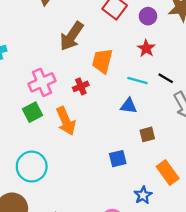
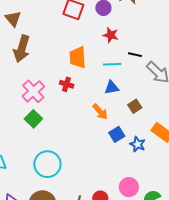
brown arrow: (72, 36) -> (22, 49), moved
red cross: (81, 86) -> (67, 84), turned -32
orange arrow: (66, 121) -> (100, 112), moved, size x0.7
blue star: (143, 195) -> (137, 144), moved

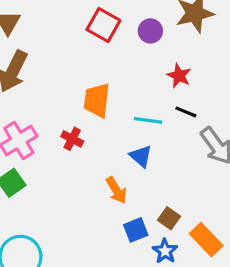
red star: (111, 35) -> (179, 76), moved
blue triangle: (112, 88) -> (141, 156), turned 42
brown square: (135, 106) -> (169, 218), moved, turned -32

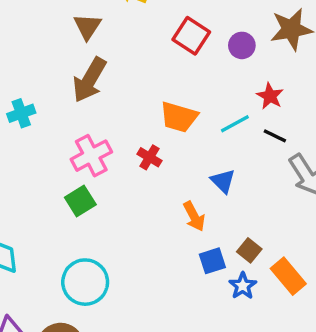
orange trapezoid: (97, 100) -> (179, 117), turned -84
cyan line: (148, 120) -> (235, 124), moved, turned -40

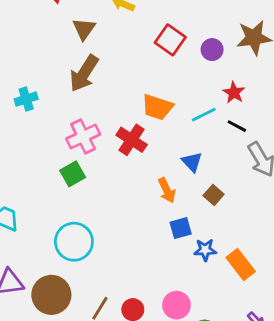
red cross: (149, 157) -> (132, 140), size x1.5
brown square: (249, 250) -> (214, 195), moved
orange rectangle: (288, 276) -> (241, 264), moved
blue star: (243, 286) -> (205, 250), turned 30

